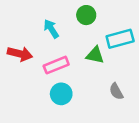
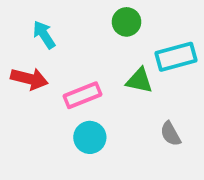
cyan arrow: (51, 29) -> (44, 35), moved

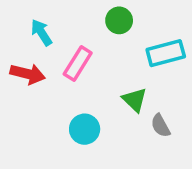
green triangle: (139, 81) -> (135, 100), moved, turned 32
pink rectangle: (83, 95) -> (78, 64), moved, turned -36

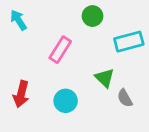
cyan arrow: (41, 32) -> (18, 20), moved
red arrow: (28, 74) -> (21, 94), moved, turned 90

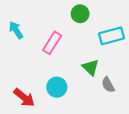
cyan arrow: (18, 20) -> (16, 30), moved
red arrow: (21, 94) -> (24, 98), moved, turned -65

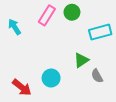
pink rectangle: (52, 43) -> (47, 15), moved
green triangle: (91, 67) -> (81, 60), turned 42

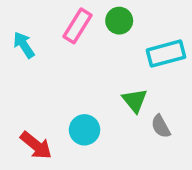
green triangle: (81, 60) -> (135, 100), turned -35

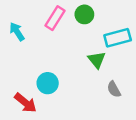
green triangle: (135, 100) -> (97, 60), moved
cyan circle: (85, 130) -> (48, 83), moved

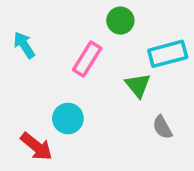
pink rectangle: (55, 18) -> (87, 59), moved

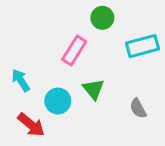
cyan arrow: (24, 45) -> (21, 80), moved
green triangle: (138, 85) -> (93, 89), moved

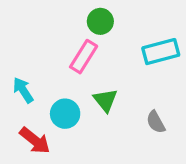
green circle: (102, 18) -> (100, 21), moved

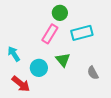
cyan rectangle: (161, 52) -> (82, 33), moved

